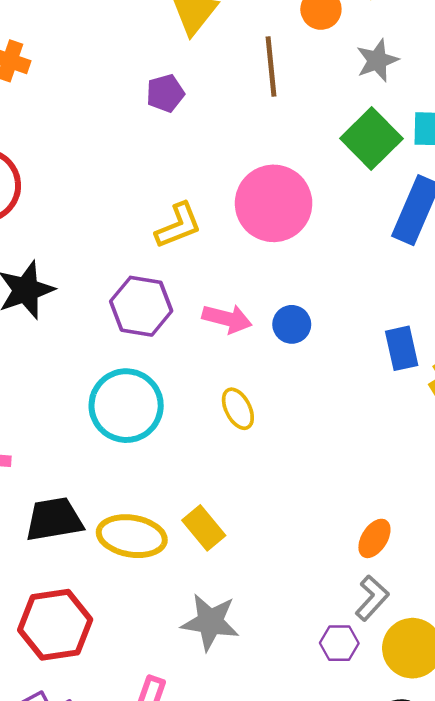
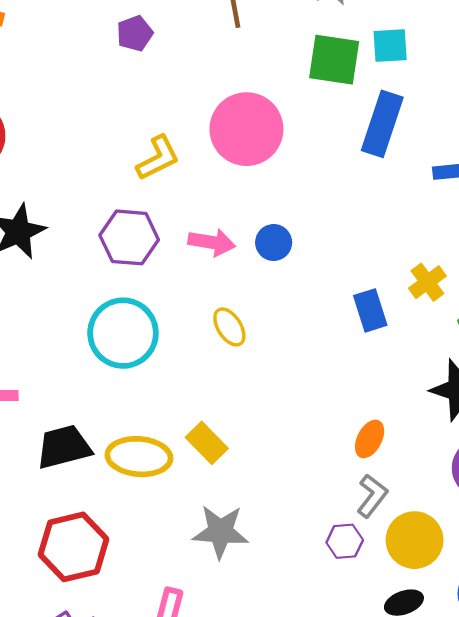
green square: (371, 139) -> (334, 60), turned -32
blue rectangle: (402, 348) -> (370, 310), moved

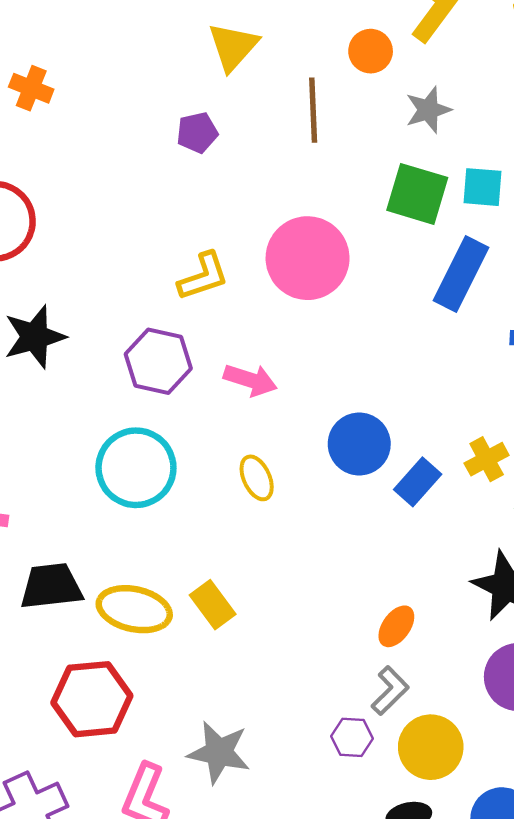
blue circle: (274, 243) -> (359, 444), moved, size x1.5
blue rectangle: (370, 310) -> (418, 482), turned 51
gray star: (220, 532) -> (219, 752), moved
red hexagon: (74, 547) -> (92, 699), moved

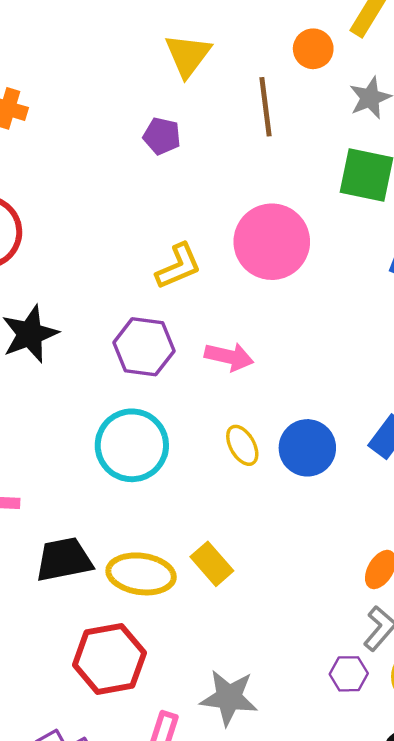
purple pentagon: (197, 133) -> (162, 136), turned 30
blue circle: (359, 444) -> (307, 448), moved

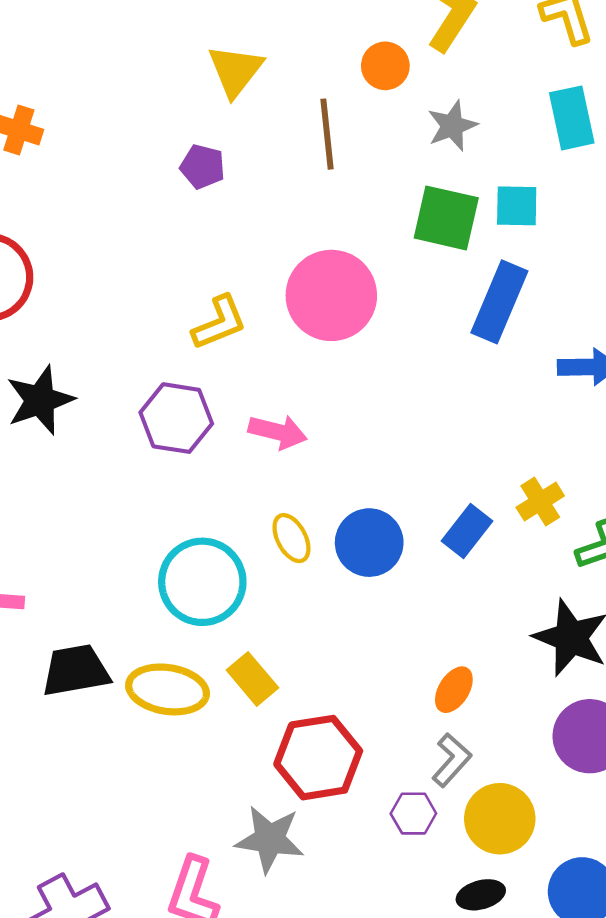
cyan circle: (132, 445) -> (202, 582), moved
red hexagon: (109, 659) -> (318, 758), moved

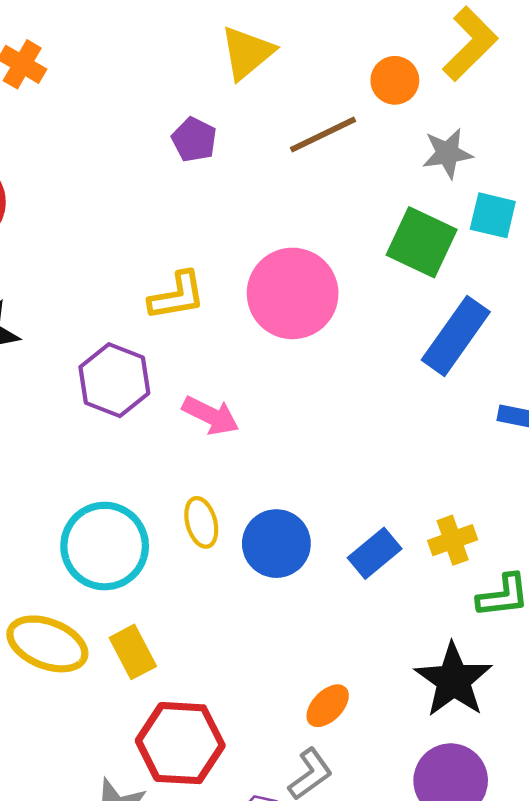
brown line: (327, 134) -> (323, 135), turned 58
cyan square: (517, 206) -> (493, 215), moved

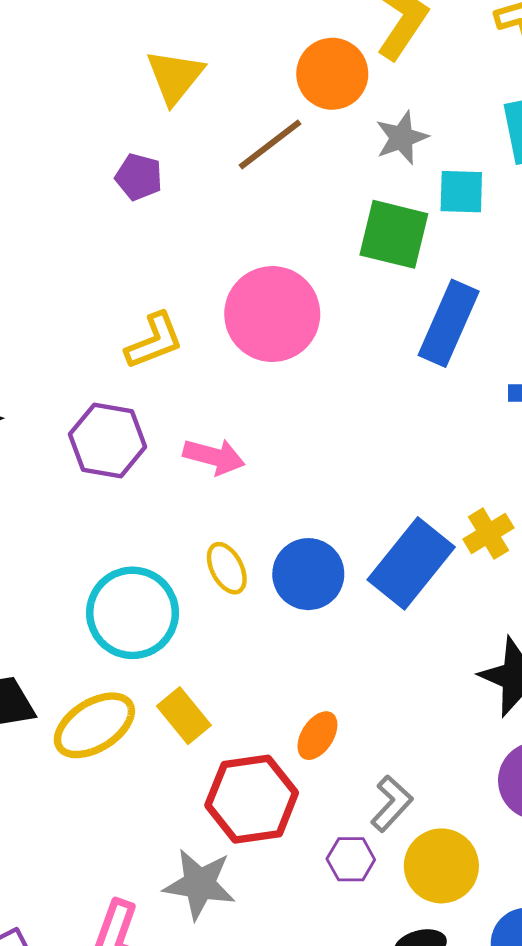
orange circle: (395, 80) -> (332, 74), size x1.4
blue rectangle: (375, 553) -> (411, 563), size x1.6
yellow ellipse: (47, 644) -> (94, 725), turned -42
orange ellipse: (328, 706) -> (317, 736), moved

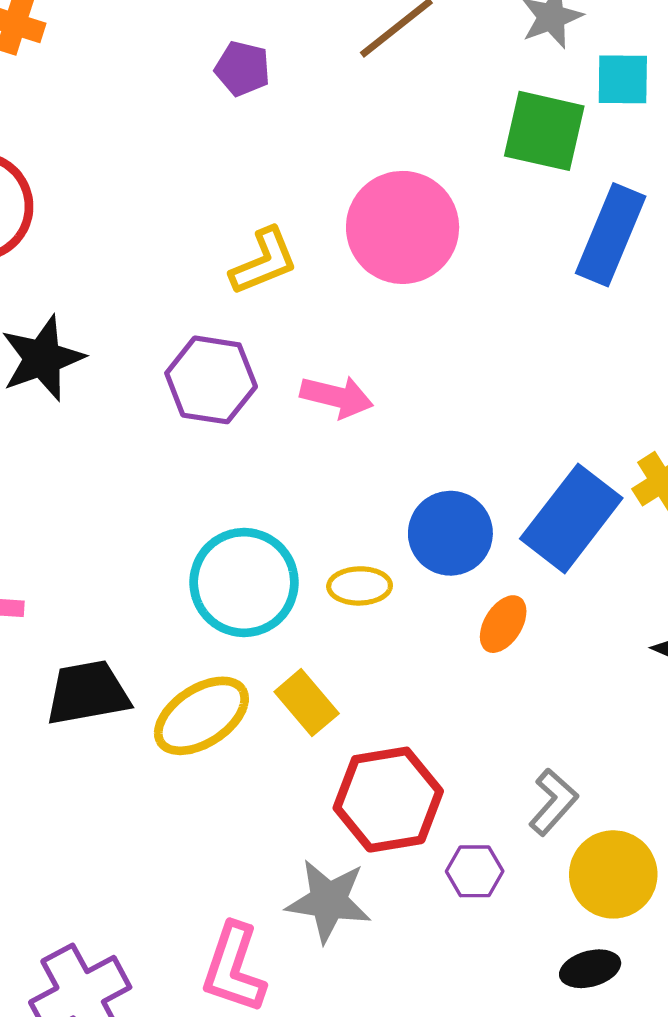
yellow ellipse: (227, 568) -> (360, 586), moved, turned -63
orange ellipse: (317, 736) -> (503, 624), moved
purple hexagon: (351, 859) -> (475, 871), moved

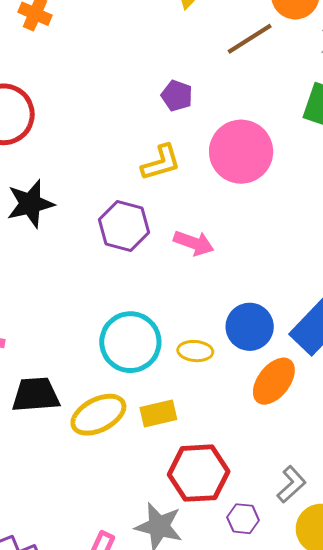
purple pentagon: (242, 69) -> (177, 96), moved
orange ellipse: (503, 624) -> (274, 381), size x1.5
yellow rectangle: (307, 703) -> (158, 414), turned -69

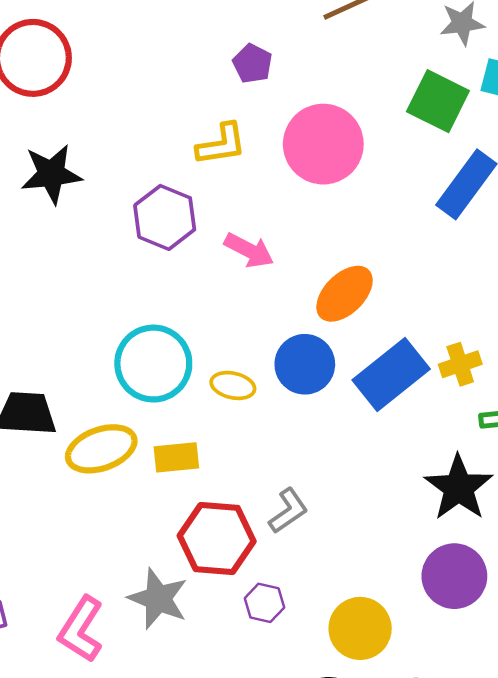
orange ellipse: (274, 381) -> (345, 294), moved
gray L-shape: (291, 484) -> (288, 511), moved

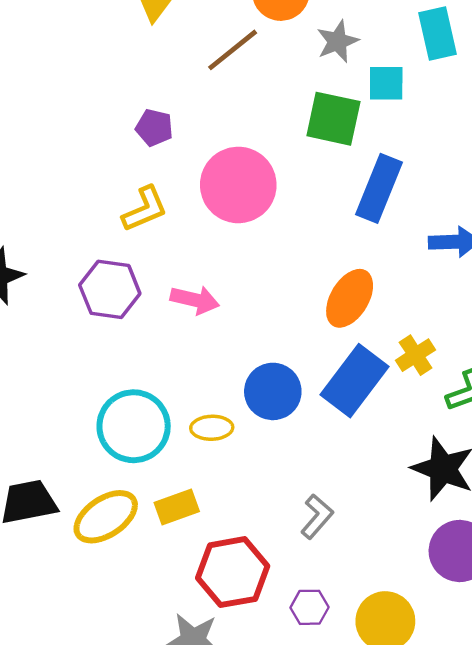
orange ellipse: (345, 294) -> (350, 298), moved
gray L-shape: (288, 511) -> (317, 517), moved
purple hexagon: (264, 603) -> (310, 607), moved

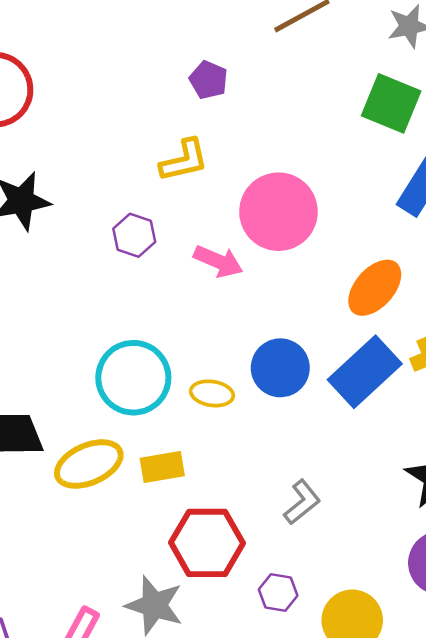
pink circle: (238, 185) -> (278, 212), moved
purple hexagon: (110, 289) -> (134, 235), size x0.7

